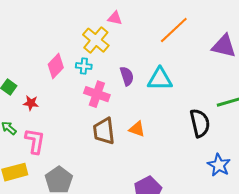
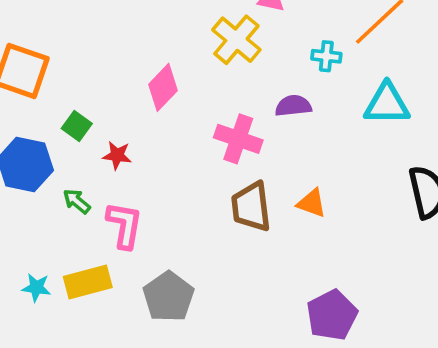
cyan cross: (84, 66) -> (326, 56), moved
purple semicircle: (127, 76) -> (293, 106), turned -78
cyan triangle: (160, 79) -> (387, 104), moved

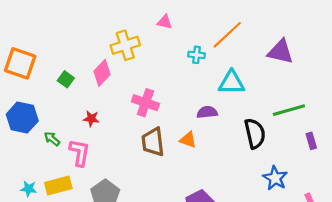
yellow cross: (236, 40) -> (125, 45), moved, turned 32
purple semicircle: (293, 106) -> (207, 112), moved
green square: (77, 126) -> (66, 79), moved
red star: (117, 155) -> (91, 119), moved

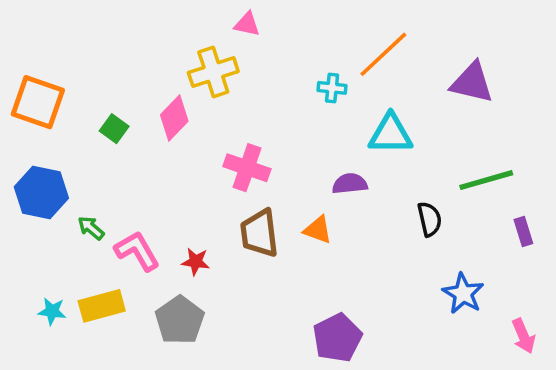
pink triangle: (165, 22) -> (247, 24), moved
red star: (91, 119) -> (196, 262), moved
black semicircle: (255, 133) -> (429, 219), size x0.7
pink L-shape: (80, 153) -> (137, 251), turned -40

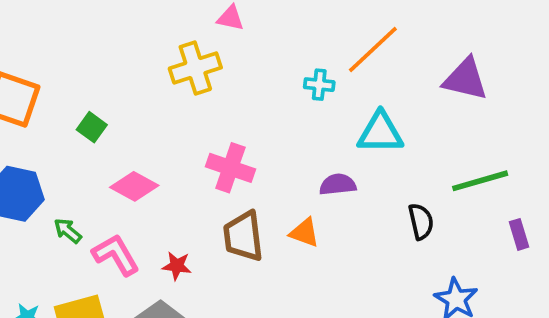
pink diamond: (174, 118) -> (134, 186), moved, turned 75

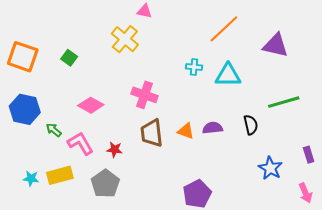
yellow cross: (195, 68) -> (125, 39), turned -32
cyan cross: (319, 85) -> (194, 67), moved
green square: (92, 127) -> (69, 58), moved
purple semicircle: (338, 185) -> (213, 128), moved
purple rectangle: (519, 234) -> (309, 155), moved

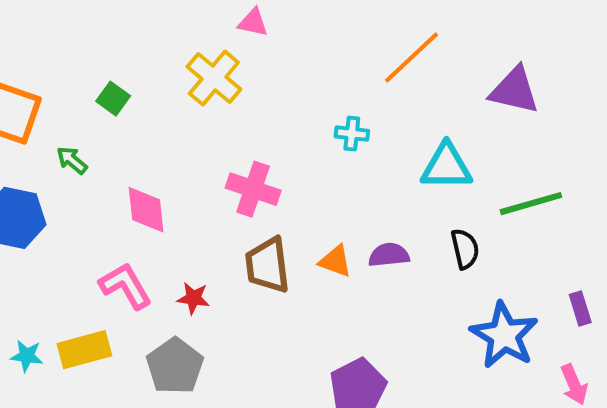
green square: (69, 58) -> (113, 99), moved
cyan triangle: (228, 75) -> (446, 166), moved
pink diamond: (91, 105) -> (146, 210), turned 55
green arrow: (54, 130) -> (72, 160), moved
blue star: (270, 168) -> (504, 335), size x1.4

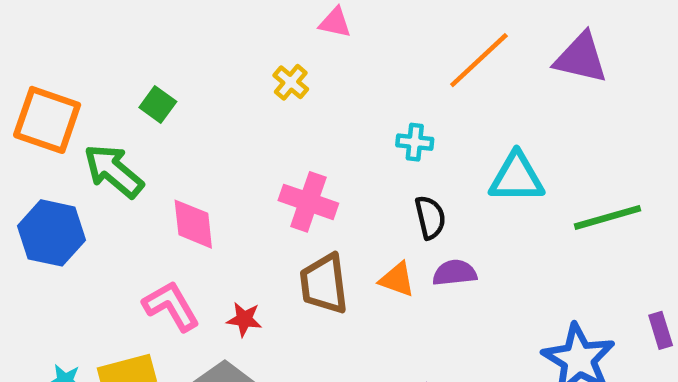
pink triangle: (253, 22) -> (335, 23), moved
yellow cross: (214, 78) -> (291, 82), moved, size x0.6
purple triangle: (514, 90) -> (581, 58), moved
green arrow: (72, 160) -> (114, 171), size x1.8
black semicircle: (465, 249) -> (430, 217), moved

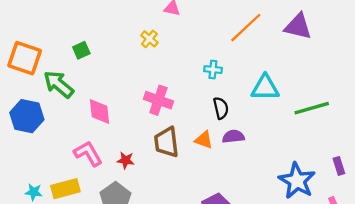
green square: (158, 104) -> (81, 50), turned 30

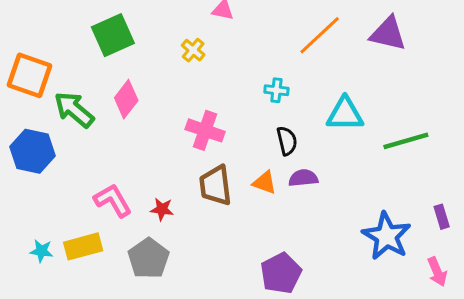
green square: (81, 50) -> (113, 35), moved, size x1.8
pink diamond: (99, 111) -> (126, 99), moved, turned 44

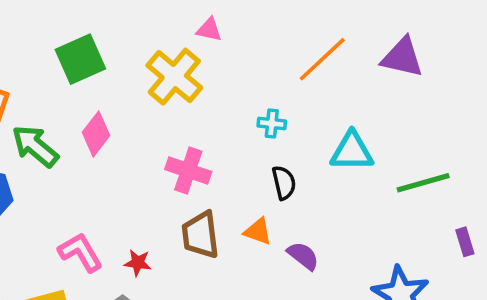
yellow cross: (193, 50) -> (174, 77), size x2.0
purple semicircle: (303, 178) -> (303, 256), moved, turned 44
purple rectangle: (442, 217) -> (465, 242), moved

